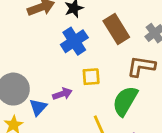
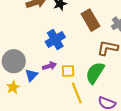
blue cross: (74, 41) -> (55, 39), moved
yellow square: (91, 77) -> (68, 71), moved

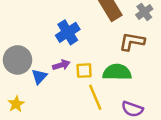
green semicircle: (95, 73) -> (117, 72), turned 60
yellow star: (13, 87) -> (16, 104), moved

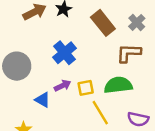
gray circle: (17, 60) -> (17, 66), moved
blue triangle: (39, 77) -> (43, 100), turned -35

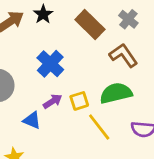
brown L-shape: (129, 53) -> (123, 55), turned 60

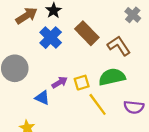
gray cross: (128, 19) -> (133, 15), moved
brown rectangle: (90, 25) -> (87, 33), moved
blue cross: (50, 64) -> (51, 38), moved

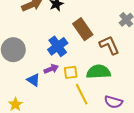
blue cross: (51, 38) -> (58, 46), moved

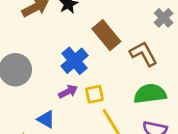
green semicircle: (98, 72) -> (150, 94), moved
blue triangle: (33, 80) -> (46, 119), moved

